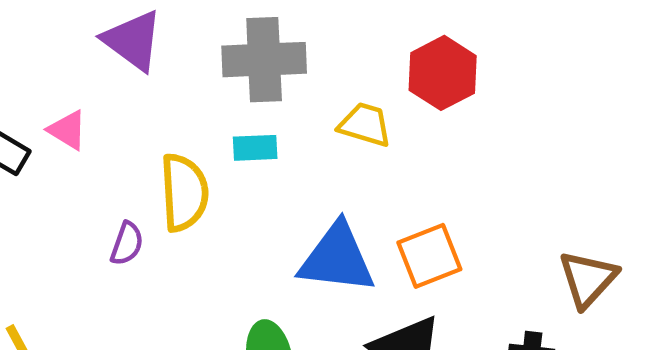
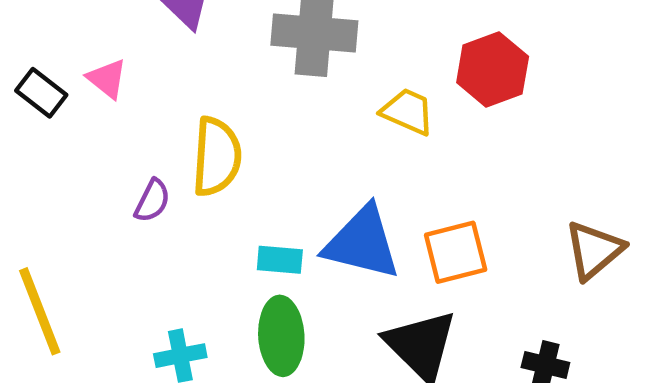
cyan rectangle: (255, 148) -> (280, 260), moved
brown triangle: (588, 279) -> (594, 250), moved

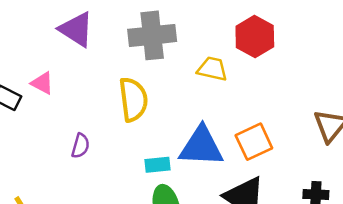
yellow semicircle: (217, 157) -> (133, 99), moved

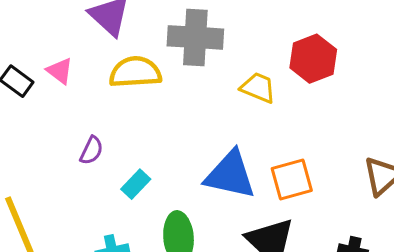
yellow semicircle: (133, 99) -> (135, 72), moved, turned -96
cyan rectangle: (157, 165) -> (136, 184), moved, turned -50

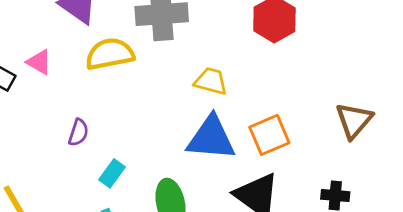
yellow trapezoid: (258, 88) -> (211, 81), moved
cyan rectangle: (136, 184) -> (112, 173), moved

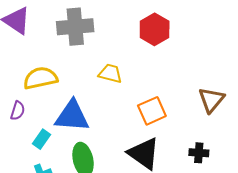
yellow semicircle: (110, 54) -> (41, 78), moved
blue triangle: (211, 138) -> (72, 116), moved

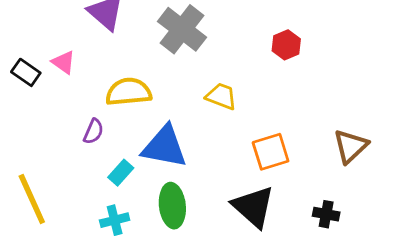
gray cross: (75, 27) -> (182, 29), turned 36
red hexagon: (155, 29) -> (286, 45), size x0.7

